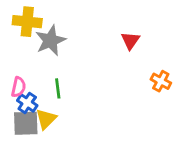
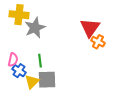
red triangle: (130, 41) -> (90, 28), size x1.5
orange cross: (161, 81) -> (98, 42), moved
gray square: (26, 123) -> (47, 80), moved

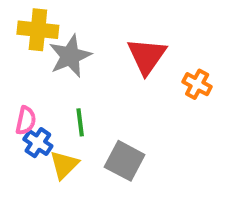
red triangle: (90, 28) -> (147, 56), moved
gray square: (47, 80) -> (125, 161), moved, turned 30

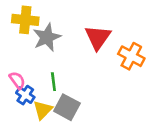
orange cross: (197, 84) -> (131, 56), size x1.4
pink semicircle: (26, 120) -> (17, 80), turned -48
gray square: (125, 161) -> (67, 107), moved

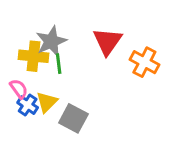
yellow cross: (25, 20) -> (34, 56), moved
green line: (53, 82) -> (59, 64), moved
yellow triangle: (43, 110) -> (47, 102), moved

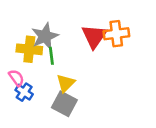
orange cross: (144, 62) -> (116, 34), moved, turned -35
yellow triangle: (47, 102) -> (66, 83), moved

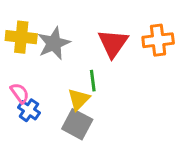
orange cross: (116, 34) -> (158, 40), moved
yellow cross: (29, 49) -> (21, 37), moved
green line: (51, 56) -> (93, 81), moved

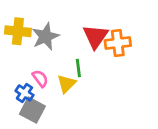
orange cross: (158, 40) -> (118, 43), moved
pink semicircle: (20, 93) -> (40, 79), moved
gray square: (77, 124) -> (32, 110), moved

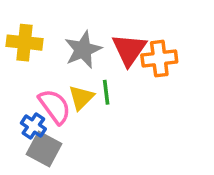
gray star: (45, 36) -> (83, 50), moved
pink semicircle: (40, 79) -> (55, 106), size x1.5
yellow triangle: (67, 84) -> (81, 98), moved

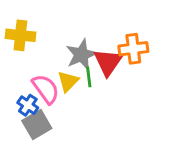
gray star: (83, 50) -> (81, 55), moved
red triangle: (129, 50) -> (108, 62), moved
gray square: (44, 149) -> (37, 124), turned 32

